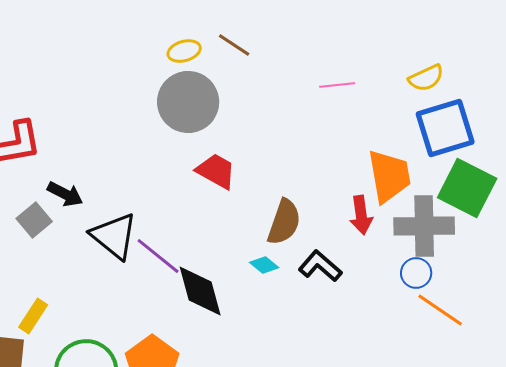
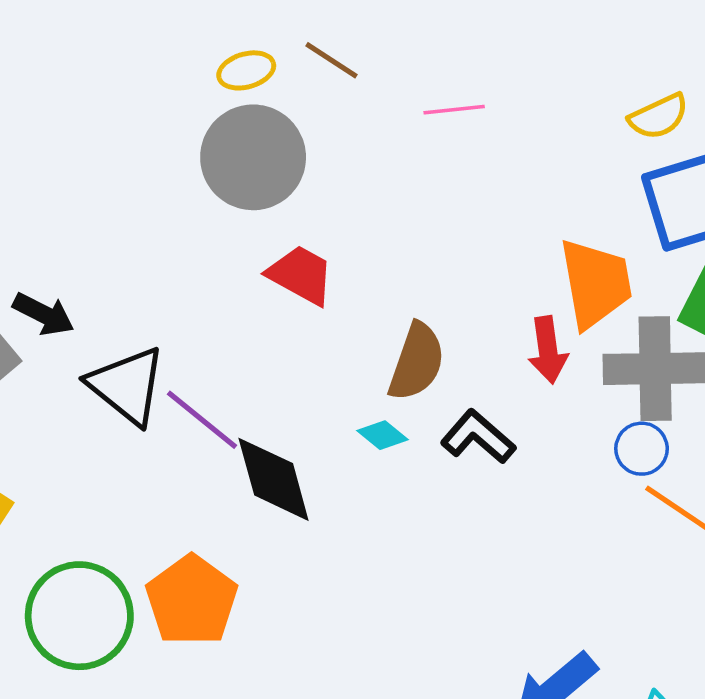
pink line: (337, 85) -> (454, 110), moved

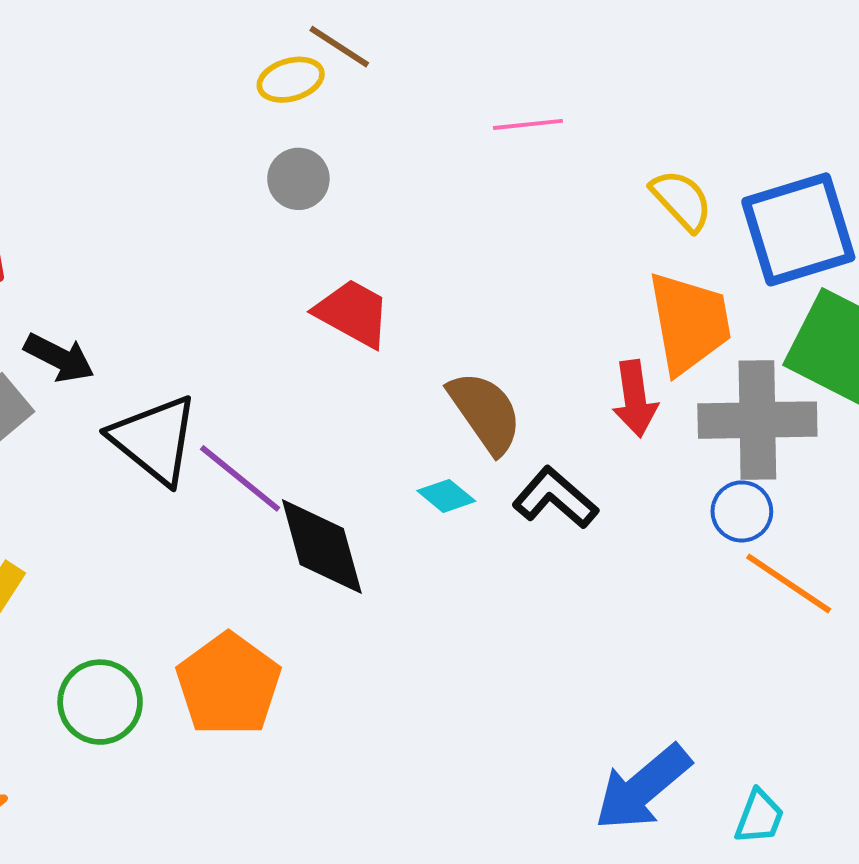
brown line: (331, 60) -> (339, 47), moved
yellow semicircle: (659, 116) -> (682, 200), moved, turned -108
gray circle: (253, 157) -> (298, 179), size x0.5
brown semicircle: (417, 362) -> (485, 412), turned -54
green circle: (79, 616) -> (100, 702), size x0.7

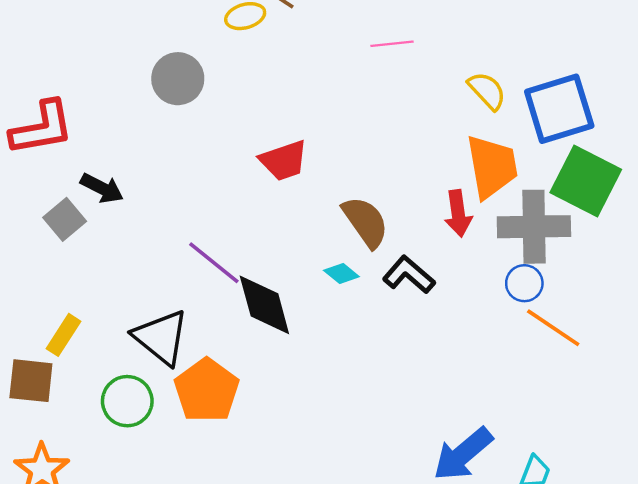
gray circle: (298, 179) -> (178, 79), moved, size x1.4
red trapezoid: (353, 313) -> (284, 160), turned 132
black triangle: (155, 439) -> (161, 337), moved

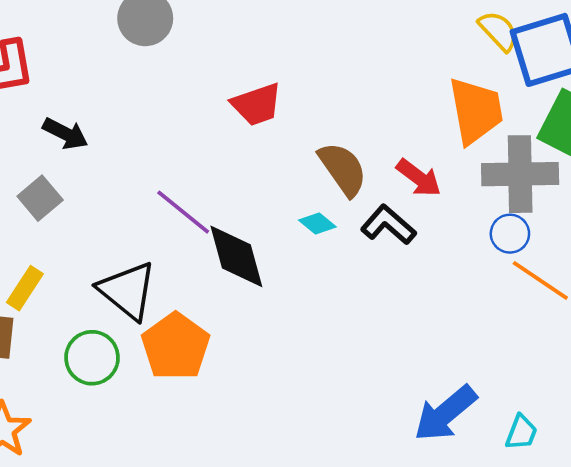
yellow semicircle: (487, 91) -> (499, 31), moved
red arrow: (458, 213) -> (419, 178), moved, turned -45
gray square: (65, 219) -> (40, 198), moved

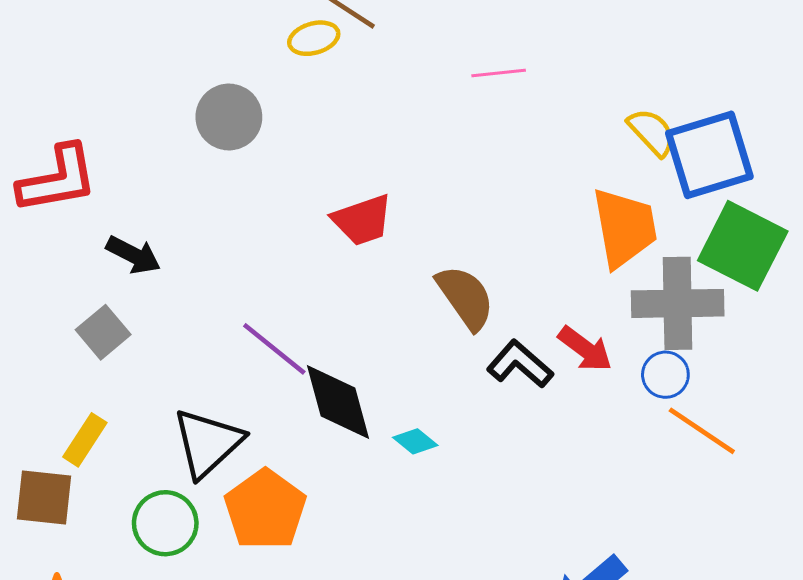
red arrow: (419, 178) -> (585, 349), moved
cyan diamond: (317, 223) -> (415, 441), moved
black triangle: (127, 291) -> (208, 443), turned 38

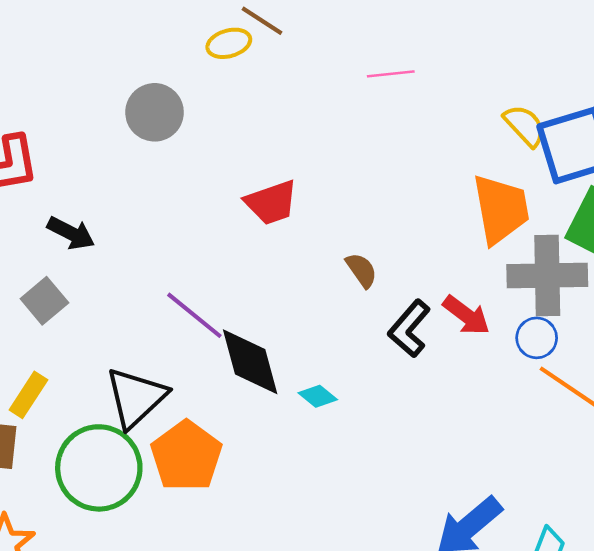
brown semicircle: (465, 297) -> (361, 270), size x0.6
black L-shape: (520, 364) -> (409, 329), turned -90
green circle: (165, 523) -> (99, 468), size x1.5

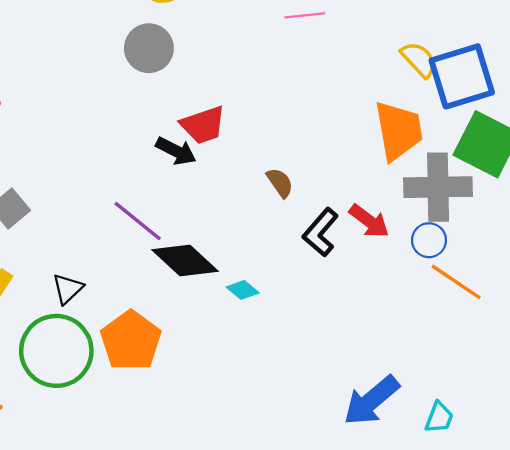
gray circle: (155, 112) -> (149, 48), moved
black arrow: (71, 233) -> (176, 151), moved
black diamond: (250, 362) -> (185, 261), turned -32
black triangle: (136, 398) -> (68, 289), moved, size x0.6

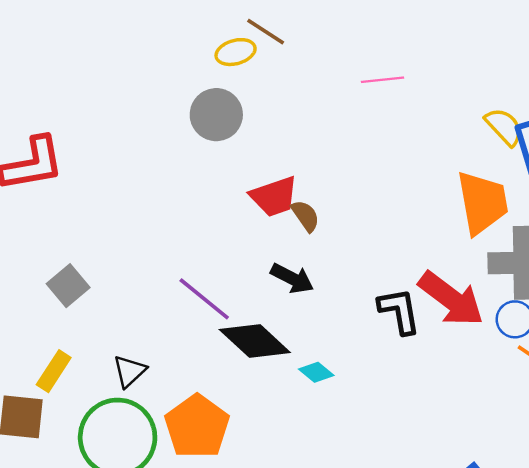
black arrow: (176, 151) -> (292, 278), moved
brown semicircle: (280, 183) -> (305, 216), moved
red arrow: (369, 221) -> (451, 299), size x1.5
black L-shape: (321, 232) -> (399, 311), turned 129

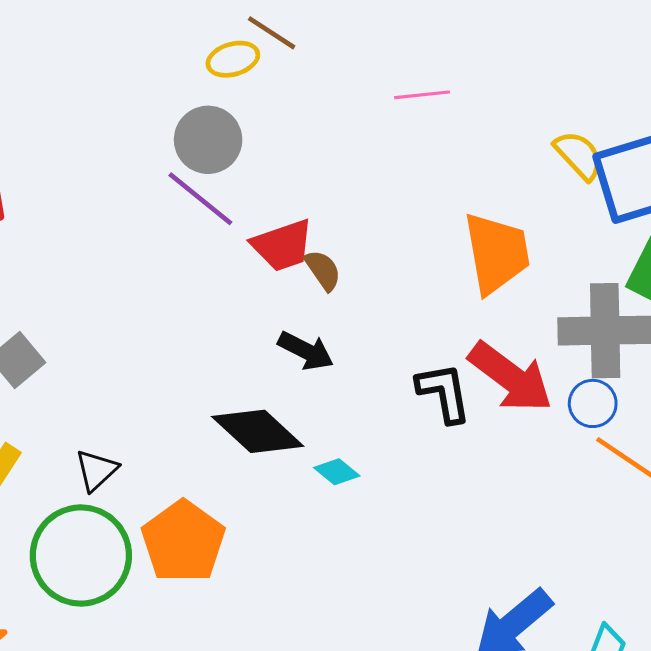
orange trapezoid: (482, 203) -> (497, 253), moved
purple line: (204, 299) -> (200, 199), moved

